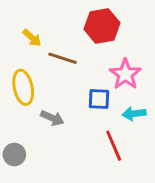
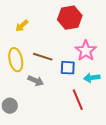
yellow arrow: (32, 38) -> (22, 26), turned 96
brown line: (63, 58) -> (43, 57), moved

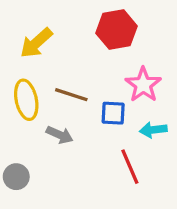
yellow arrow: (22, 26) -> (36, 43), size x1.5

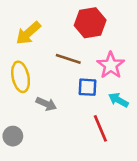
brown line: (71, 95) -> (68, 59), moved
cyan arrow: (153, 130) -> (118, 100), turned 36

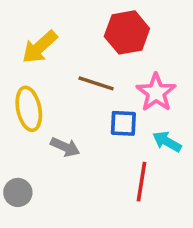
red line: (100, 128) -> (142, 182), turned 32

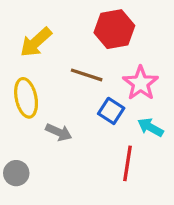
blue square: (123, 123) -> (111, 111), turned 30

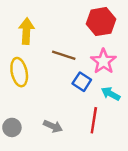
red hexagon: (114, 29) -> (101, 22), moved
yellow arrow: (36, 42) -> (26, 31), turned 135
gray arrow: (59, 132) -> (53, 126), moved

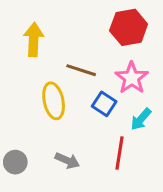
yellow ellipse: (19, 72) -> (54, 101), moved
cyan arrow: (111, 94) -> (141, 119), turned -78

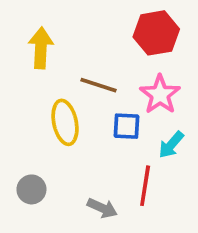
blue square: (104, 104) -> (126, 126), turned -30
gray arrow: (67, 161) -> (102, 208), moved
gray circle: (15, 162) -> (31, 189), moved

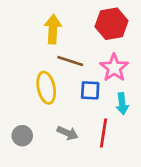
yellow arrow: (41, 48) -> (53, 29), moved
cyan arrow: (171, 145) -> (122, 104), turned -48
gray arrow: (102, 208) -> (68, 133), moved

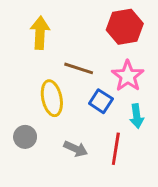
yellow arrow: (53, 29) -> (40, 33), moved
blue square: (90, 90) -> (101, 101), turned 30
gray circle: (22, 136) -> (25, 137), moved

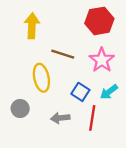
blue square: (101, 101) -> (80, 92), moved
cyan arrow: (137, 116) -> (109, 92), turned 60
gray arrow: (76, 149) -> (60, 118), turned 150

